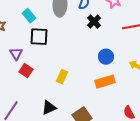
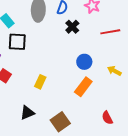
orange rectangle: (105, 82) -> (83, 87), turned -36

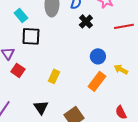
yellow arrow: (114, 71) -> (121, 69), moved
black triangle: (27, 113) -> (41, 107), turned -42

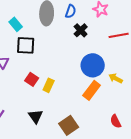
blue circle: (98, 56) -> (93, 65), size x1.5
red square: (18, 70) -> (32, 79), moved

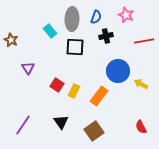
cyan rectangle: (16, 24) -> (50, 31), moved
black cross: (81, 30) -> (106, 36), turned 32
black square: (26, 45) -> (75, 47), moved
orange rectangle: (92, 90) -> (99, 96), moved

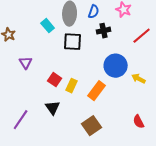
red line: (144, 41) -> (142, 36), turned -30
black triangle: (61, 122) -> (53, 108), moved

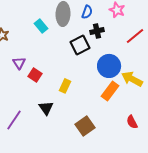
black square: (73, 42) -> (80, 45), moved, turned -30
yellow arrow: (139, 79) -> (132, 79), size x1.5
red square: (55, 80) -> (35, 75), moved
orange rectangle: (97, 91) -> (110, 91), moved

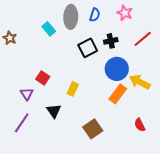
black cross: (97, 31) -> (111, 41), moved
purple triangle: (19, 63) -> (27, 94), moved

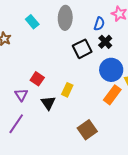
blue semicircle: (95, 15) -> (99, 24), moved
cyan rectangle: (49, 29) -> (32, 22), moved
black cross: (111, 41) -> (105, 42), turned -32
black triangle: (54, 111) -> (48, 103), moved

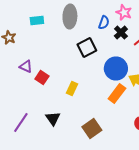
cyan rectangle: (32, 22) -> (37, 20), turned -56
black cross: (105, 42) -> (121, 32), moved
purple triangle: (21, 95) -> (26, 66), moved, turned -32
black triangle: (48, 103) -> (53, 118), moved

